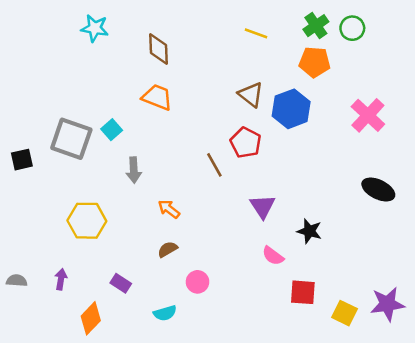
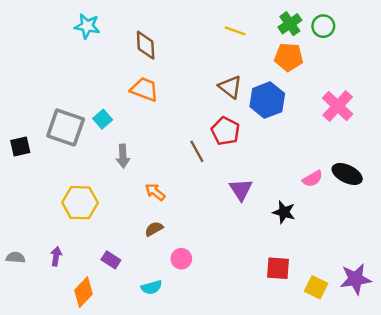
pink semicircle: (273, 256) -> (313, 179), moved, turned -66

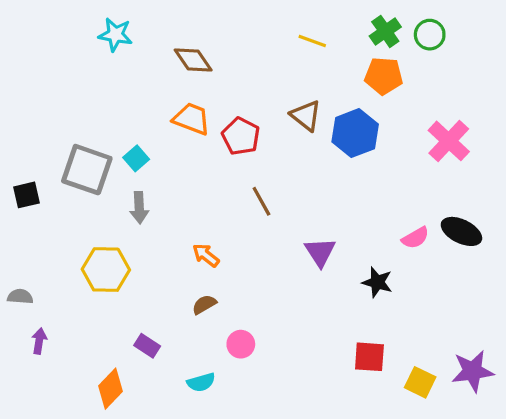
brown diamond: (146, 45) -> (193, 60), turned -32
red pentagon: (225, 131) -> (241, 136), moved
gray arrow: (123, 156) -> (139, 208), moved
purple arrow: (56, 256) -> (39, 341), moved
gray semicircle: (16, 258) -> (20, 297), moved

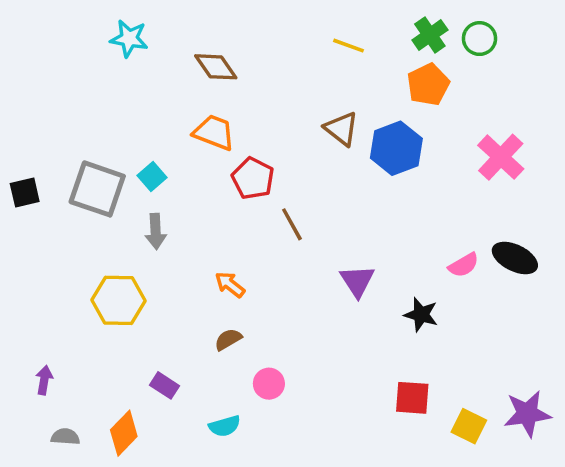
orange pentagon: (384, 76) -> (428, 85), turned -30
red pentagon: (241, 136) -> (253, 178), moved
black square: (26, 195) -> (25, 192), moved
gray semicircle: (20, 297) -> (65, 437), moved

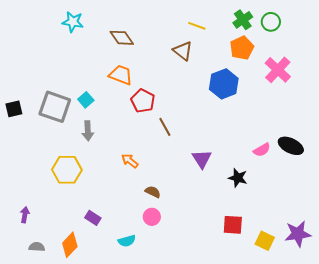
brown triangle: (341, 129) -> (183, 51), moved
pink cross: (501, 157) -> (278, 70), moved
brown semicircle: (228, 339) -> (153, 192), moved, turned 56

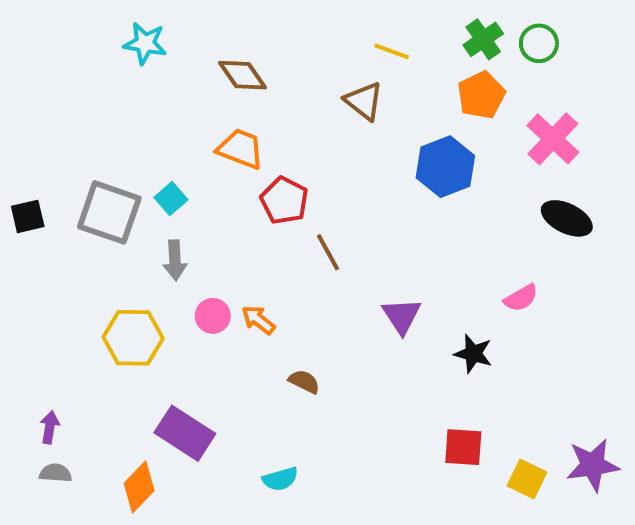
black ellipse: (291, 146) -> (567, 218), moved
pink circle: (152, 217) -> (213, 316), moved
purple rectangle: (93, 218) -> (185, 433), size x1.8
cyan semicircle: (127, 241) -> (280, 479), moved
gray semicircle: (37, 247) -> (56, 473), moved

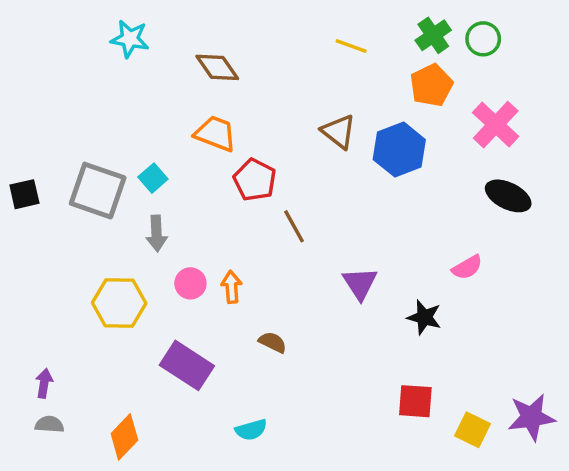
brown triangle: (364, 101) -> (339, 132), moved
orange arrow: (258, 320) -> (232, 287), turned 48
purple rectangle: (185, 433) -> (187, 365), moved

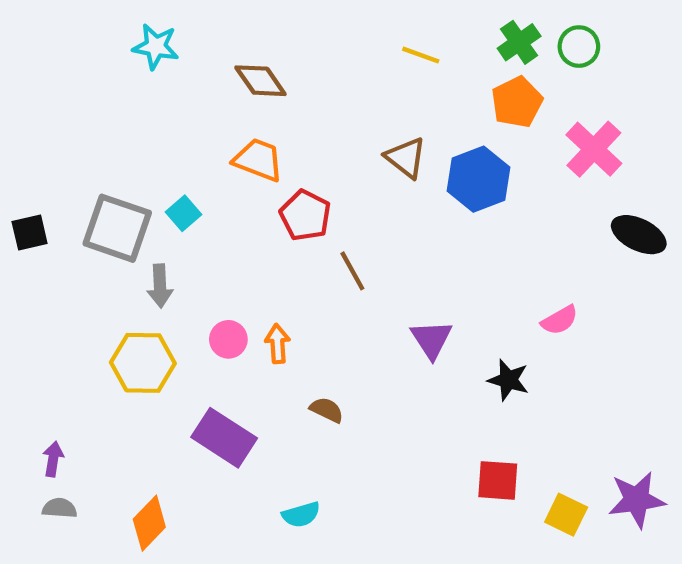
black ellipse: (508, 196) -> (639, 235), moved
gray arrow: (157, 233) -> (160, 286), moved

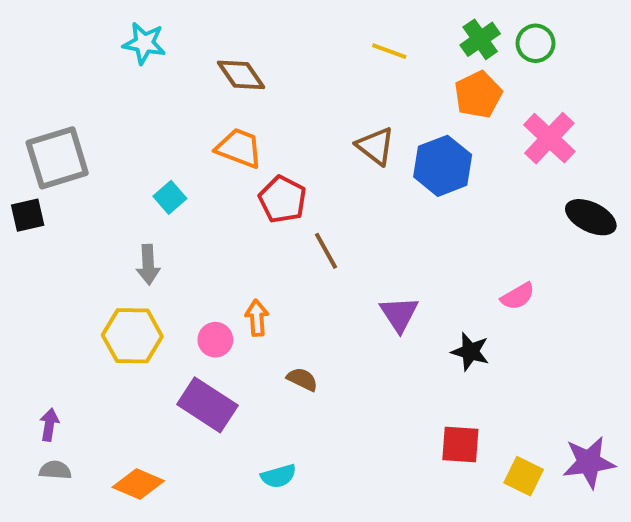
gray square: (117, 228) -> (57, 158), moved, turned -36
pink circle: (228, 339) -> (215, 340), moved
orange diamond: (149, 523) -> (138, 484), turned 69

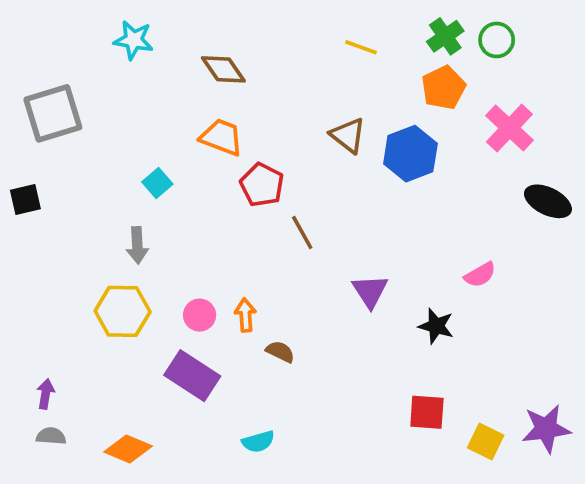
gray square: (57, 158) -> (53, 113), moved
orange arrow: (257, 318) -> (245, 315), moved

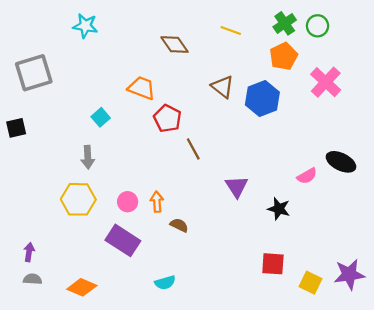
brown diamond: (223, 69) -> (174, 45), moved
black ellipse: (548, 201) -> (341, 162), moved

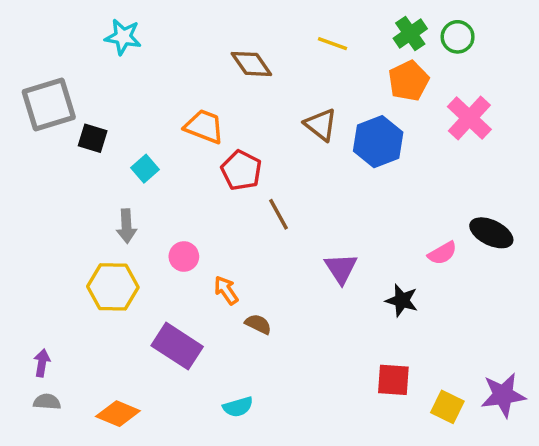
black square: (16, 128) -> (93, 138), moved, turned 30
pink circle: (128, 202) -> (184, 257), moved
orange arrow: (157, 202) -> (226, 290), turned -30

